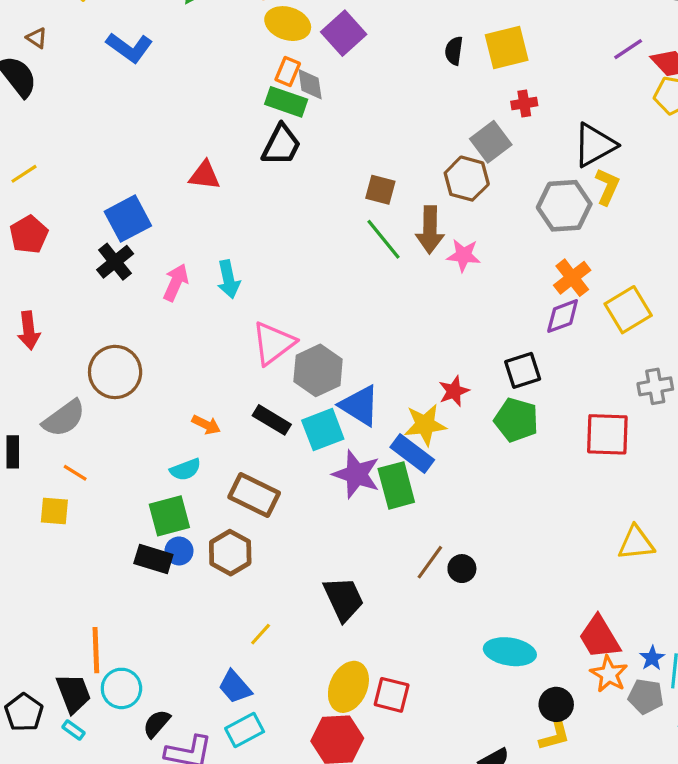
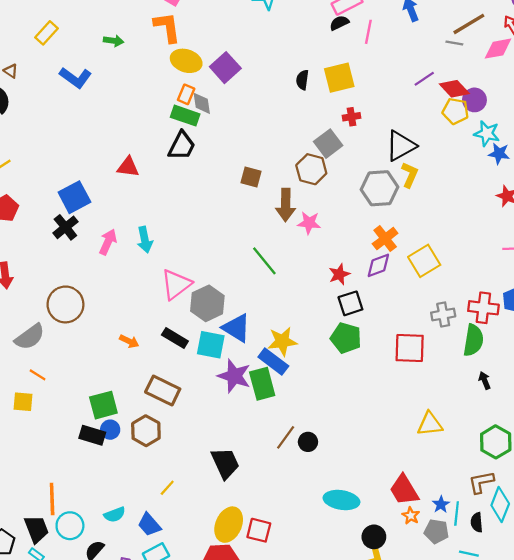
green line: (384, 239) -> (264, 261), moved
red star: (454, 391) -> (339, 274), moved
cyan square: (323, 430) -> (211, 345), turned 32
cyan semicircle: (185, 469) -> (115, 515), moved
orange star: (609, 674) -> (411, 516), size x0.7

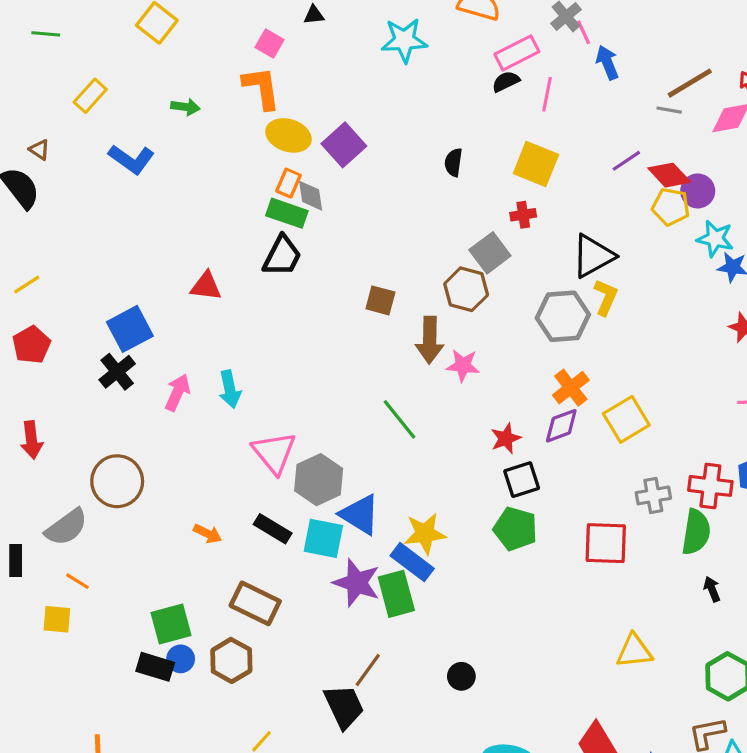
yellow square: (339, 78) -> (536, 164), moved, turned 36
pink triangle: (176, 284) -> (274, 453), turned -32
brown line: (286, 437) -> (368, 670), moved

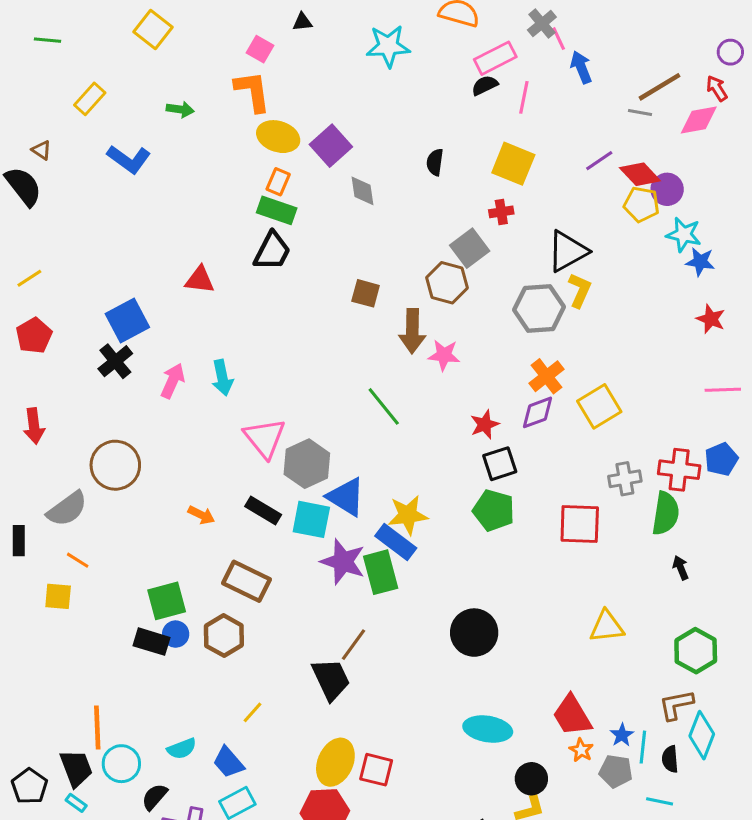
gray diamond: (311, 196) -> (363, 191), moved
black circle: (461, 676) -> (474, 633), moved, size x1.8

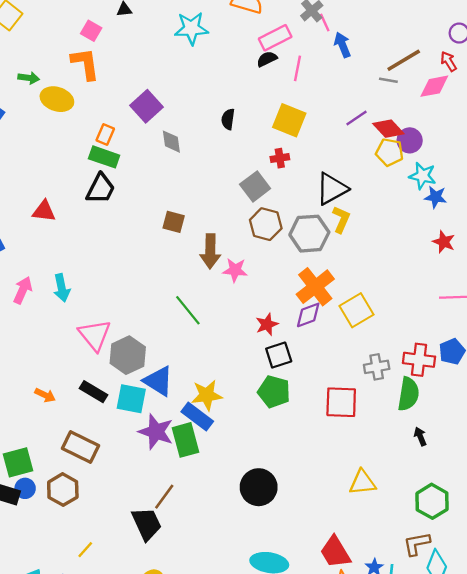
yellow ellipse: (278, 137) -> (57, 99), moved
brown hexagon: (447, 283) -> (266, 224), moved
orange cross: (546, 376) -> (315, 287), size x1.4

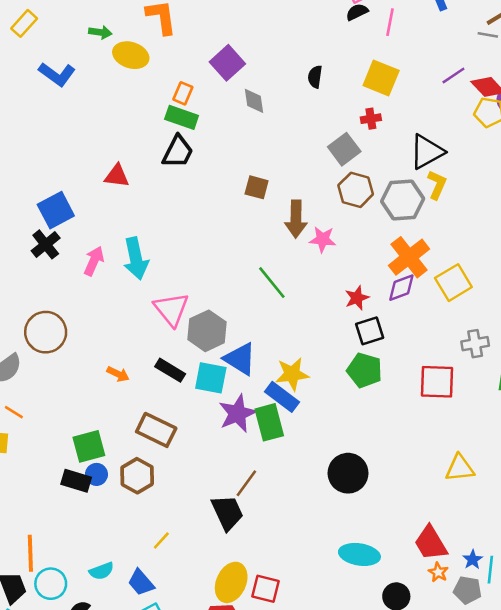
cyan arrow: (62, 288) -> (136, 258), size x1.4
purple star: (156, 432) -> (237, 413), turned 30

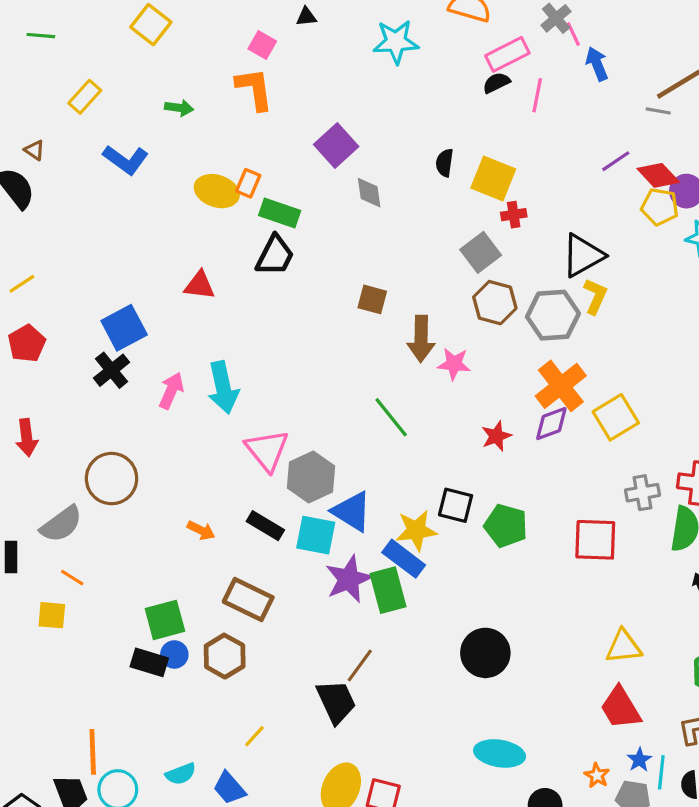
yellow ellipse: (131, 55) -> (217, 191), moved
yellow square: (381, 78) -> (493, 178), moved
orange rectangle: (183, 93) -> (248, 183), moved
black square: (370, 331) -> (456, 505), moved, turned 32
red trapezoid: (431, 543) -> (620, 708), moved

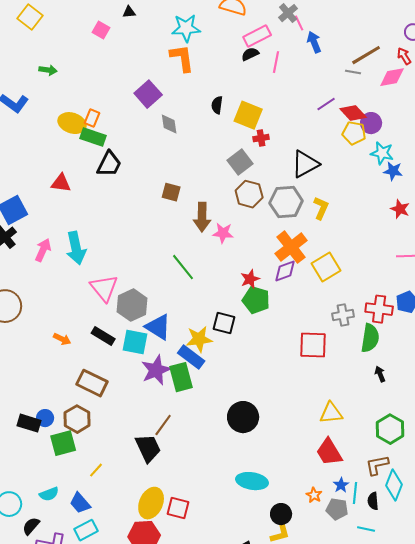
orange L-shape: (254, 89) -> (182, 58), moved
green rectangle: (280, 213) -> (93, 137), moved
yellow L-shape: (595, 296) -> (321, 208), moved
green pentagon: (506, 526) -> (256, 300), moved
green square: (165, 620) -> (63, 443), moved

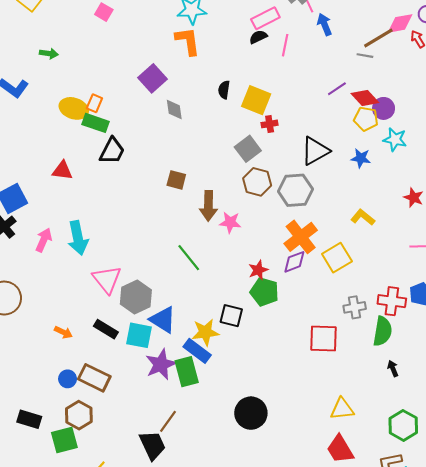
pink diamond: (392, 77) -> (400, 23), moved
blue star: (393, 171) -> (361, 158), moved
yellow L-shape: (321, 208) -> (363, 217), moved, turned -75
blue circle: (45, 418) -> (68, 379), moved

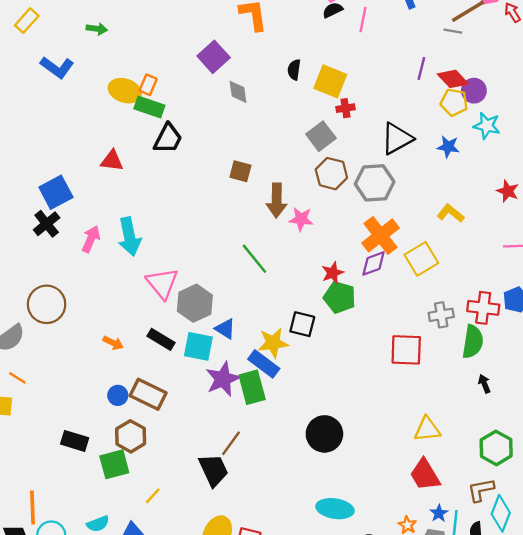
purple line: (337, 89) -> (421, 68), turned -42
blue triangle: (163, 320) -> (225, 329), size x0.7

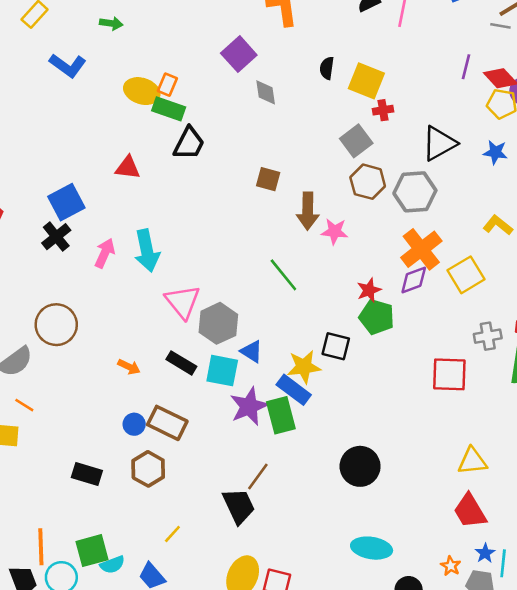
green square: (114, 464) -> (92, 551), moved

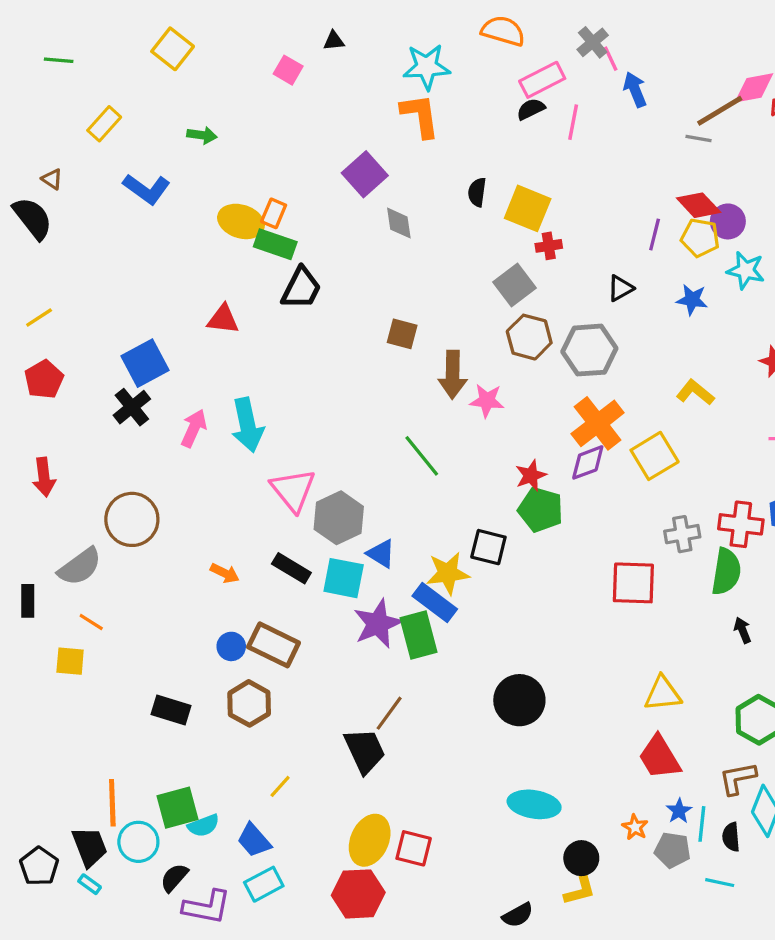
purple line: (466, 67) -> (655, 234), moved
black triangle: (439, 143) -> (620, 288), size x0.6

